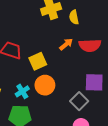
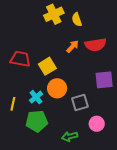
gray square: (79, 101) -> (80, 103), moved, turned 36

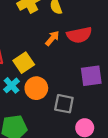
cyan cross: (36, 97) -> (12, 85), moved
gray square: (80, 103) -> (64, 104), turned 30

